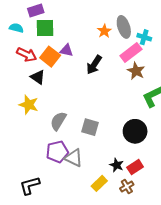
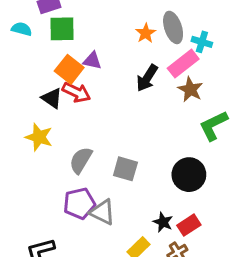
red arrow: (27, 55) -> (76, 92), moved
black arrow: (94, 65) -> (147, 78), moved

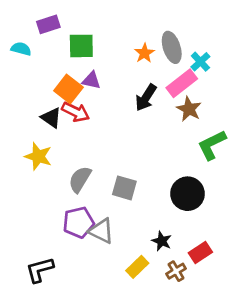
green square: (62, 29) -> (81, 46), moved
cyan cross: (202, 42) -> (200, 62), turned 30
red rectangle: (189, 225) -> (200, 253), moved

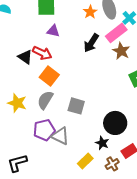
orange square: (68, 89) -> (49, 76), moved
yellow star: (38, 156) -> (17, 103), moved
black circle: (187, 194) -> (115, 123), moved

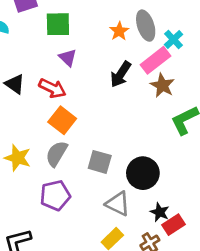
purple triangle: (53, 31) -> (68, 58), turned 32
black triangle: (25, 57) -> (15, 84), moved
black circle: (115, 123) -> (143, 173), moved
gray triangle: (60, 136) -> (118, 204), moved
black star: (102, 143) -> (160, 212), moved

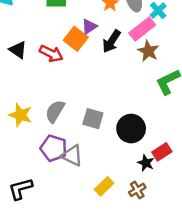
purple triangle: (68, 58) -> (89, 26), moved, turned 42
orange square: (62, 120) -> (76, 39), moved
purple pentagon: (55, 195) -> (54, 148), turned 30
gray triangle: (118, 204) -> (72, 156), moved
red rectangle: (174, 225) -> (162, 152), moved

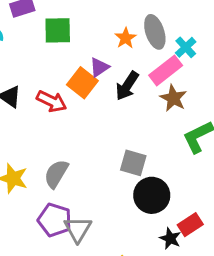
gray square: (93, 119) -> (133, 163), moved
gray triangle: (72, 156) -> (78, 229), turned 35

